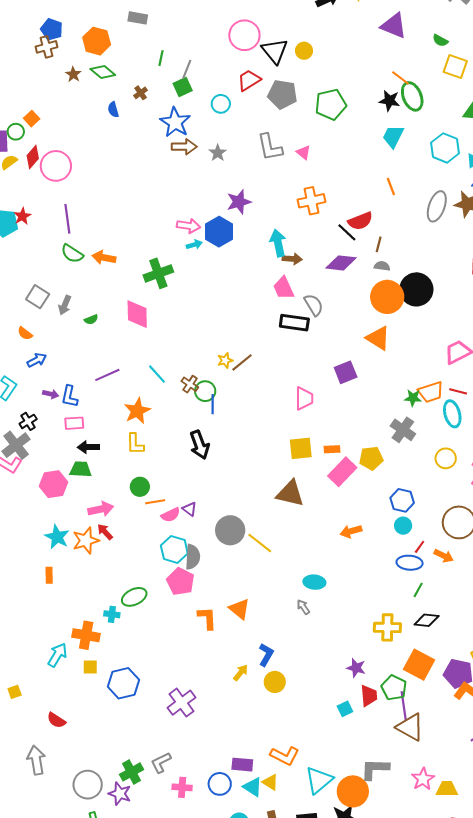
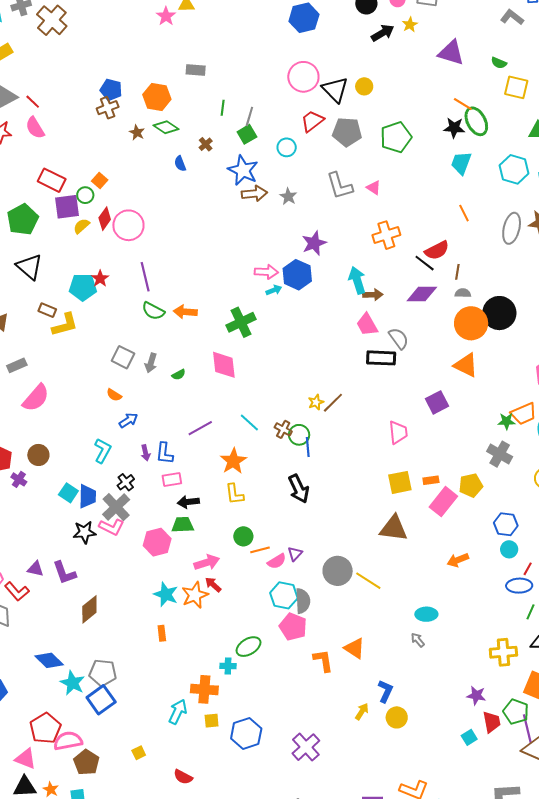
purple arrow: (51, 394) -> (146, 453), turned 70
purple triangle: (189, 509) -> (295, 554), turned 42

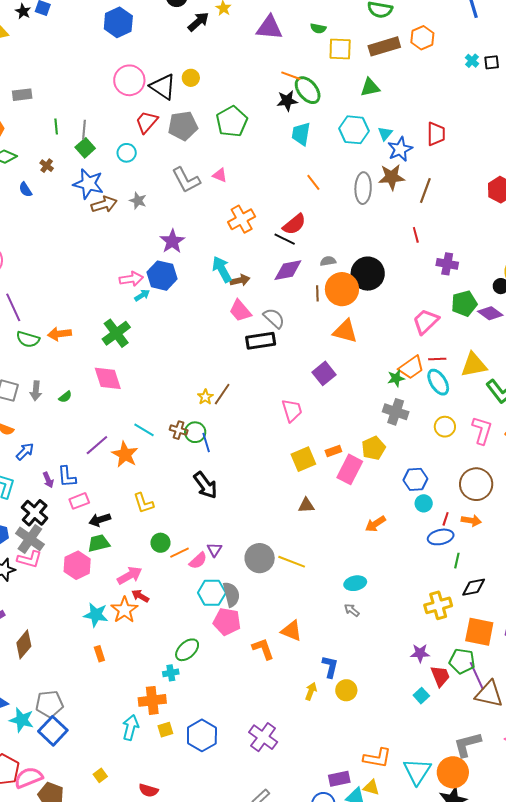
brown line: (457, 272) -> (317, 293), moved
orange star: (233, 461) -> (125, 454), moved
black cross: (126, 482) -> (35, 513), size x1.5
brown triangle: (394, 528) -> (306, 505), size x0.6

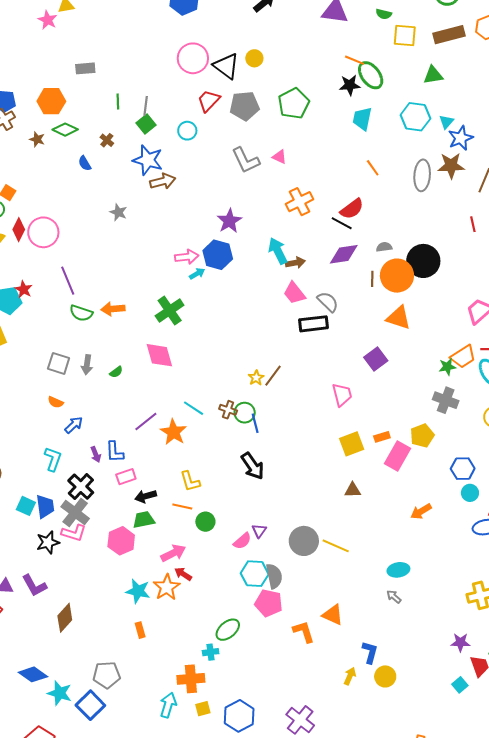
gray star: (138, 201) -> (118, 212), moved
orange line: (179, 553) -> (182, 507), moved, turned 36
gray pentagon: (49, 704) -> (107, 675), moved

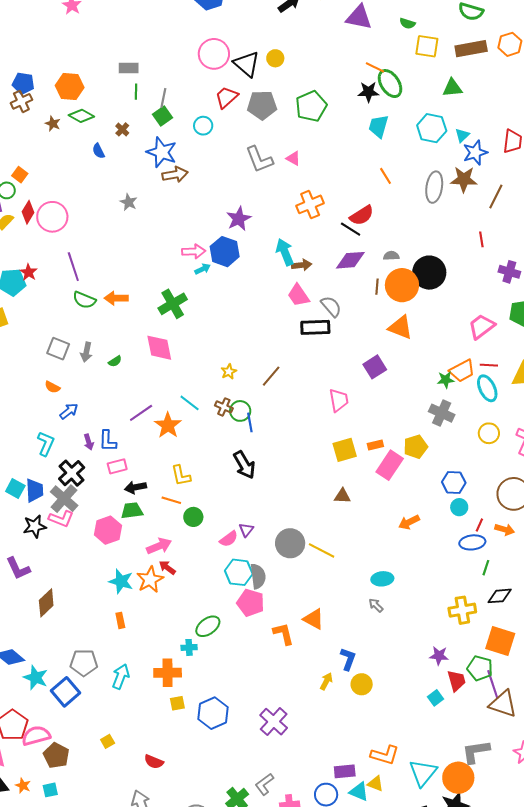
gray rectangle: (85, 68) -> (129, 68), moved
yellow star: (256, 378) -> (229, 372), moved
cyan arrow: (168, 705) -> (121, 677), moved

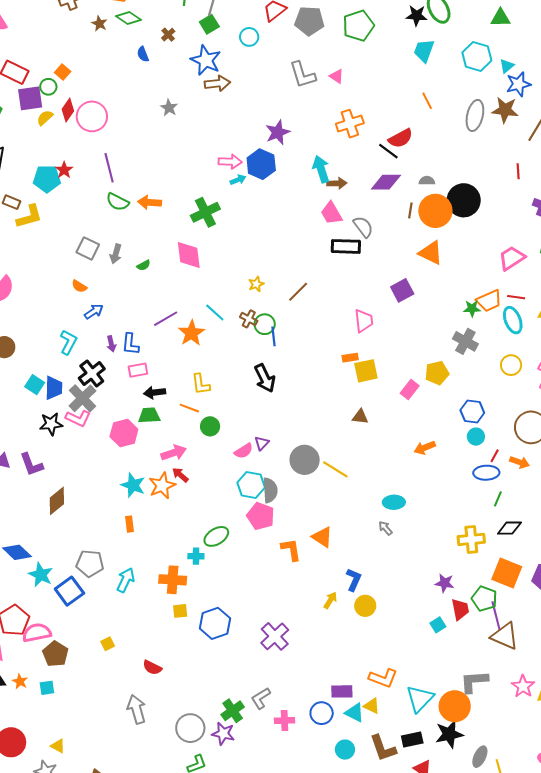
orange rectangle: (375, 445) -> (350, 358), moved
pink rectangle: (390, 465) -> (410, 389), size x0.7

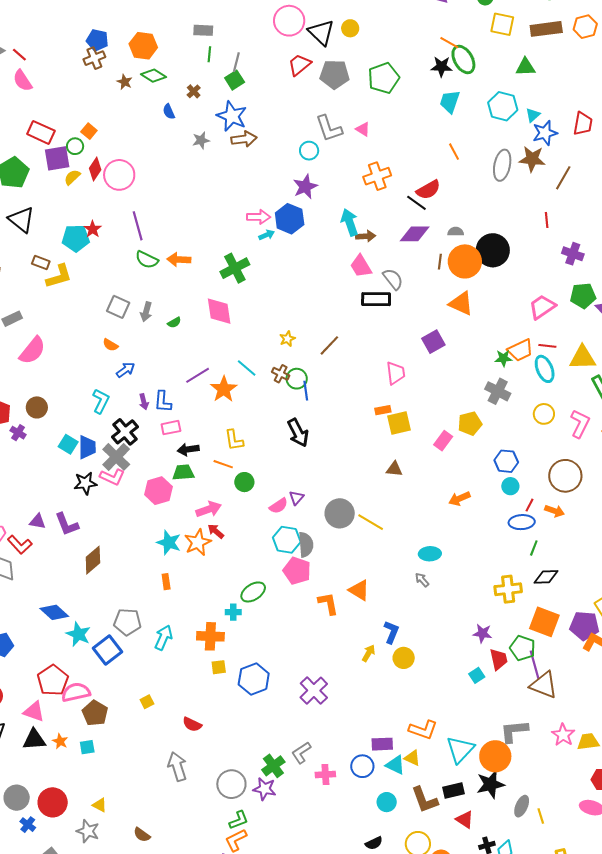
cyan circle: (249, 37) -> (309, 151), moved
gray star: (169, 108) -> (201, 140), moved, turned 30

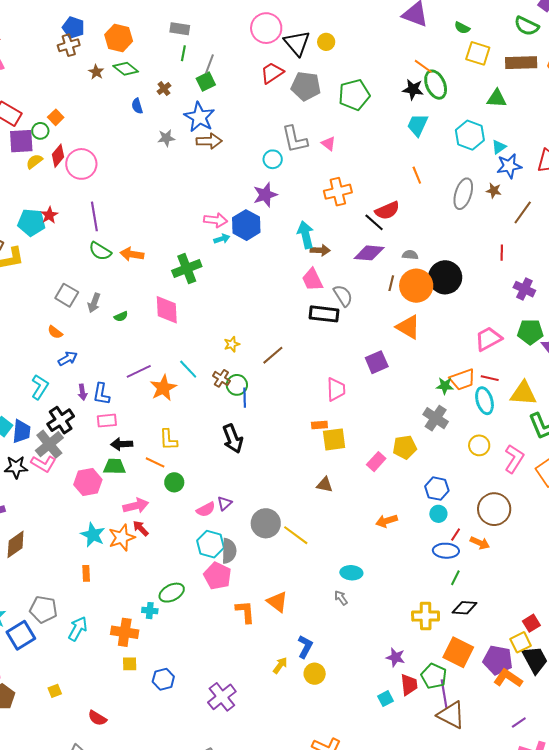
brown star: (532, 159) -> (494, 191), size x0.6
blue hexagon: (254, 679) -> (163, 679), size x0.7

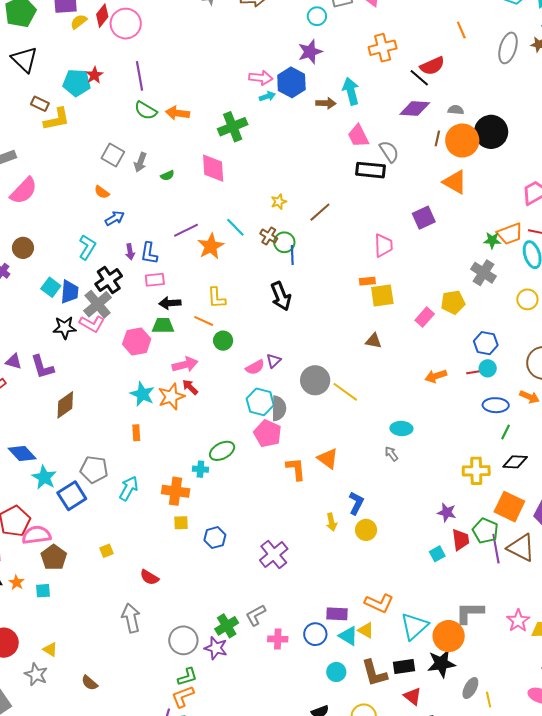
brown arrow: (320, 250) -> (326, 103), moved
red line: (456, 535) -> (473, 372), moved, turned 48
yellow arrow: (280, 665) -> (332, 522), turned 132
brown triangle: (451, 715) -> (521, 548), moved

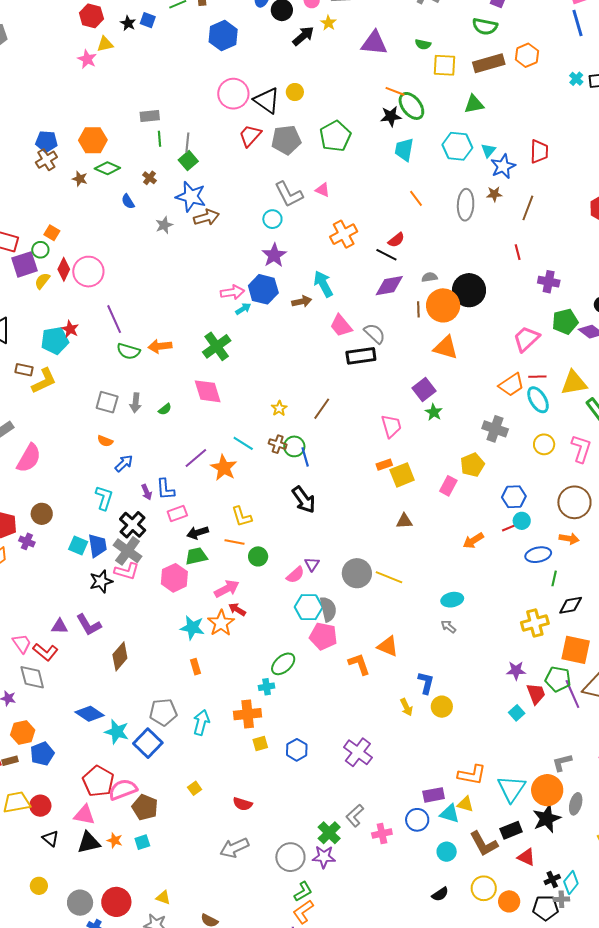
red semicircle: (432, 66) -> (396, 240), size x0.7
green star: (492, 240) -> (434, 412), moved, turned -30
gray L-shape: (470, 613) -> (562, 762), size x0.7
gray arrow: (131, 618) -> (234, 848), turned -88
gray ellipse: (470, 688) -> (576, 804), moved

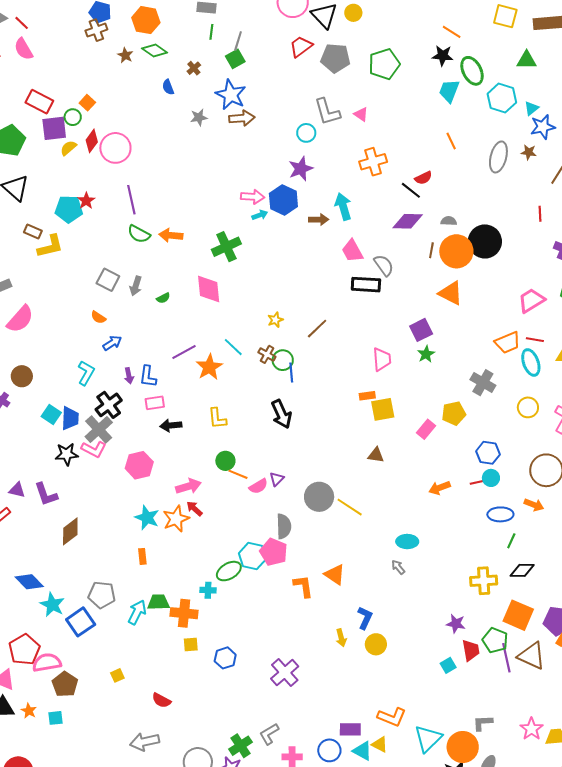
green ellipse: (411, 106) -> (472, 71), moved
orange line: (234, 542) -> (238, 474), moved
green trapezoid: (196, 556) -> (158, 602), moved
cyan hexagon: (309, 607) -> (252, 556), moved

